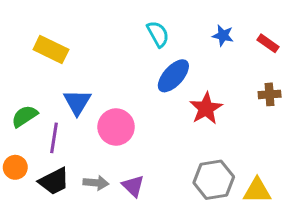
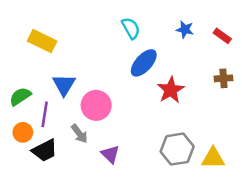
orange circle: (15, 167) -> (23, 132), moved
gray arrow: (96, 183) -> (79, 134), moved, turned 48

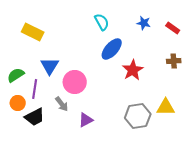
purple triangle: (110, 154) -> (86, 120), turned 49
yellow triangle: (213, 158) -> (166, 107), moved

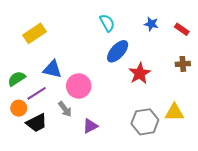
yellow rectangle: (33, 32) -> (34, 33), turned -60
blue triangle: (50, 66) -> (52, 69), turned -48
purple line: (35, 89) -> (37, 93), turned 48

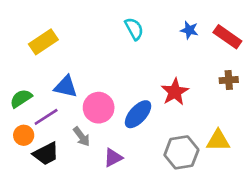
red rectangle: (182, 29) -> (227, 37), size x1.5
blue ellipse: (118, 51) -> (138, 114), moved

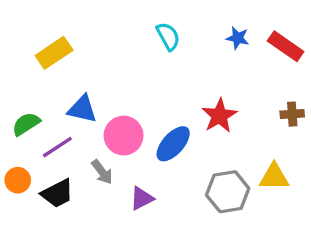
brown cross: (229, 80) -> (292, 114), moved
orange circle: (24, 135) -> (18, 180), moved

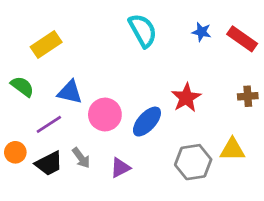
cyan semicircle: (168, 36) -> (143, 30), size x1.4
green semicircle: (26, 124) -> (22, 86), moved, turned 70
gray arrow: (102, 172) -> (81, 158), moved

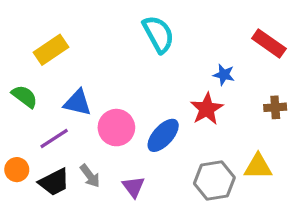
blue star: (202, 32) -> (224, 75), moved
purple triangle: (120, 168) -> (134, 187), turned -40

